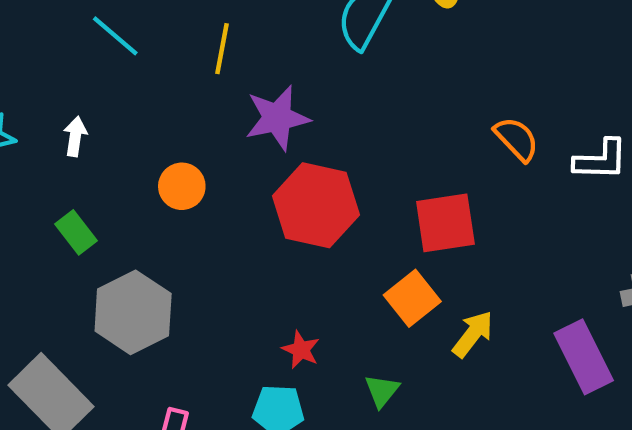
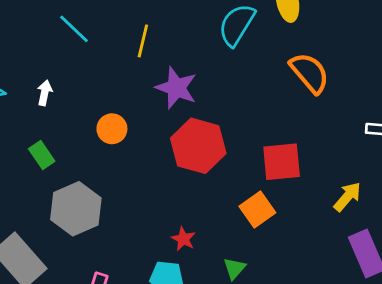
purple star: (277, 118) -> (176, 88), turned 30
orange semicircle: (517, 139) -> (310, 73), moved, size x1.4
yellow arrow: (473, 334) -> (347, 197), moved

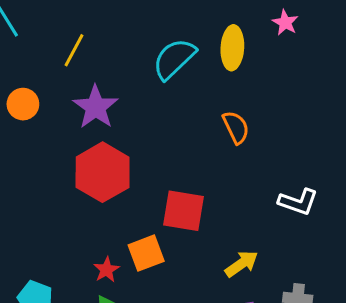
orange semicircle: (310, 73) -> (236, 127), size x0.7
orange circle: (112, 129) -> (23, 104), moved
red star: (183, 239) -> (106, 270), moved

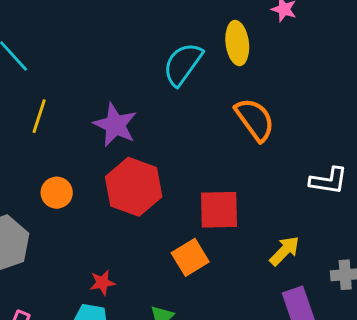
yellow line: (74, 50) -> (39, 116), moved
orange circle: (23, 104) -> (57, 193), moved
orange semicircle: (236, 127) -> (255, 120), size x1.4
red star: (106, 270) -> (102, 283), moved, turned 30

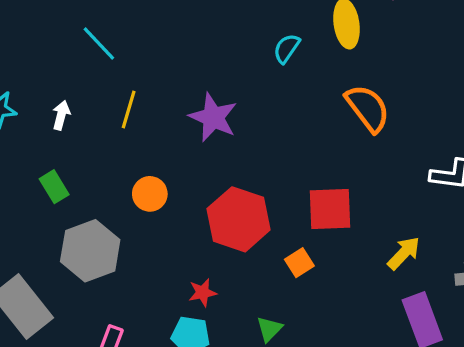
cyan semicircle: (183, 64) -> (287, 48), size x0.6
red hexagon: (134, 187) -> (239, 219), moved
orange square: (190, 257) -> (299, 263), size x0.7

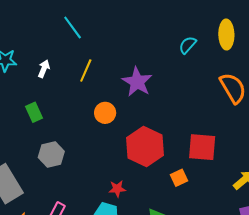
orange circle: (150, 194) -> (105, 113), moved
gray hexagon: (90, 251) -> (51, 154), size x0.7

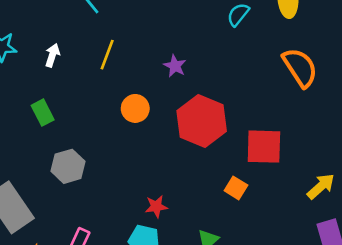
purple star: (137, 82) -> (175, 66), size x0.6
red hexagon: (145, 146) -> (202, 121), moved
orange square: (179, 178) -> (236, 188), turned -30

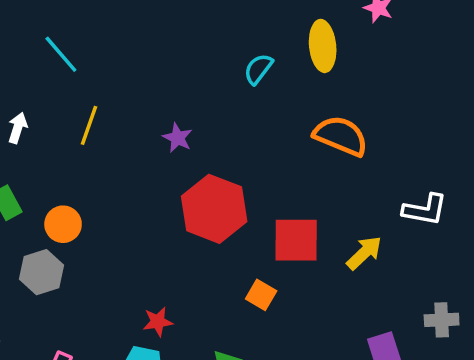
orange semicircle: (300, 67) -> (341, 136), turned -33
orange circle: (135, 108) -> (63, 224), moved
yellow arrow: (321, 186) -> (364, 253), moved

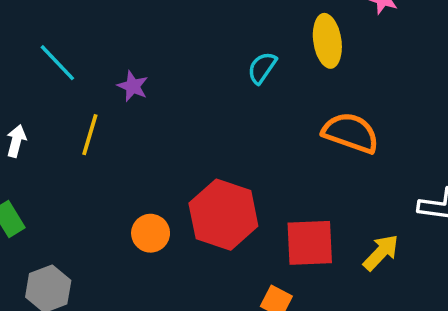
purple star: (178, 138) -> (133, 86), moved
orange circle: (63, 224) -> (151, 233), moved

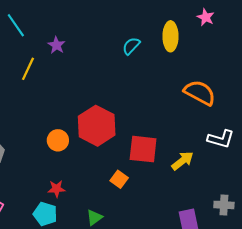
orange semicircle: (351, 133) -> (200, 93), moved
orange circle: (151, 233) -> (58, 140), moved

